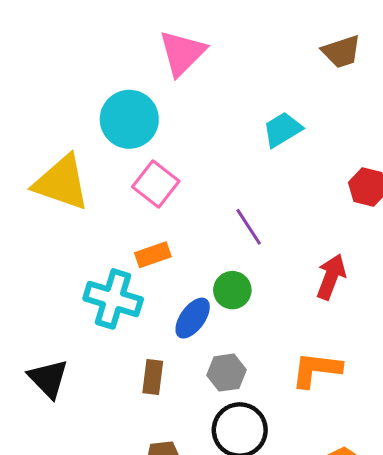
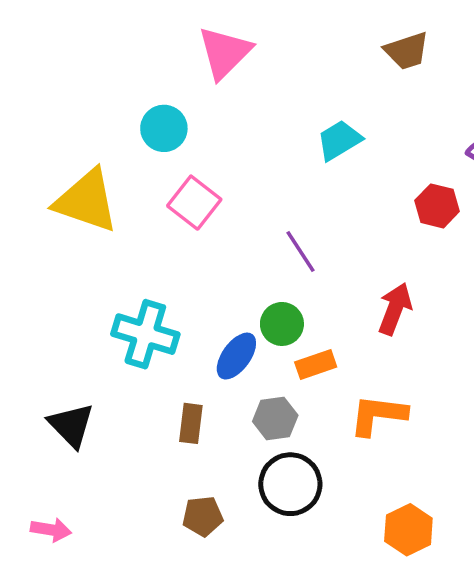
cyan circle: (129, 119) -> (164, 128), size x0.7
orange rectangle: (153, 255) -> (316, 364), moved

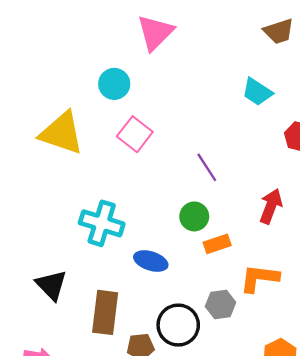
cyan trapezoid: (339, 140) -> (257, 92), moved, turned -116
blue ellipse: (236, 356) -> (151, 261), moved, turned 72
gray hexagon: (275, 418) -> (221, 304), moved
brown rectangle: (191, 423) -> (105, 312), moved, size x1.6
black circle: (290, 484) -> (178, 325), moved

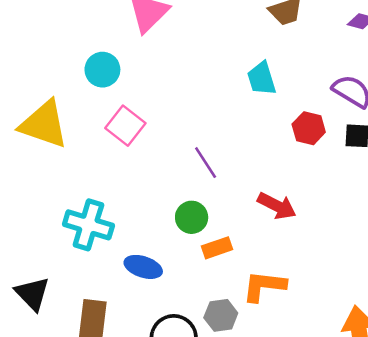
cyan trapezoid: (257, 92) -> (262, 79), turned 40
red arrow: (271, 206) -> (277, 206), turned 96

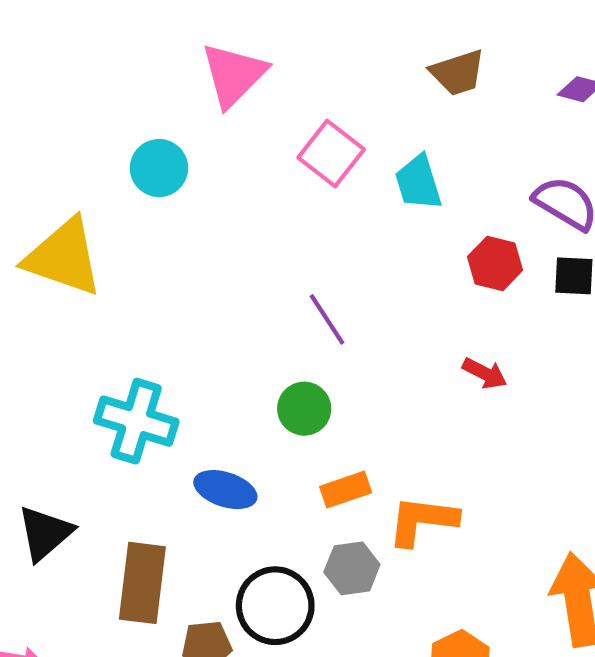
pink square: (125, 126) -> (331, 154), moved
red arrow: (277, 206) -> (485, 373), moved, size x0.7
orange rectangle: (217, 248) -> (346, 490), moved
black triangle: (32, 294) -> (45, 533), turned 33

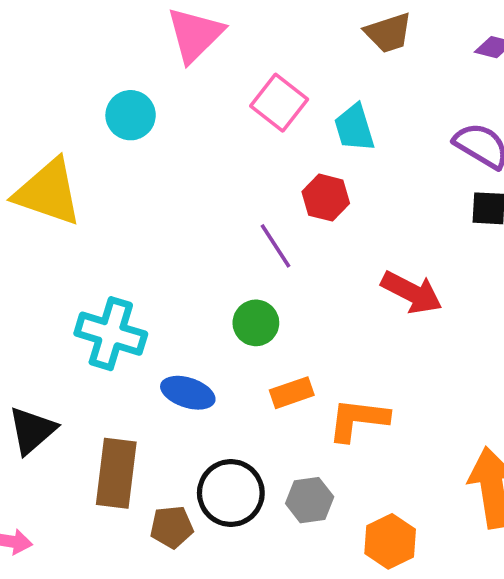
red hexagon: (495, 263) -> (326, 198), moved
red arrow: (485, 373) -> (412, 292), size x1.6
gray hexagon: (352, 568) -> (310, 500), moved

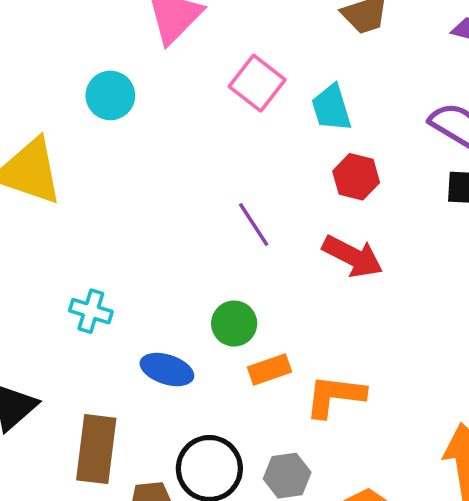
red hexagon: (326, 198) -> (356, 177), moved
red arrow: (412, 292) -> (353, 256), moved
green circle: (256, 323) -> (234, 324), moved
cyan cross: (111, 334) -> (91, 311), size x0.6

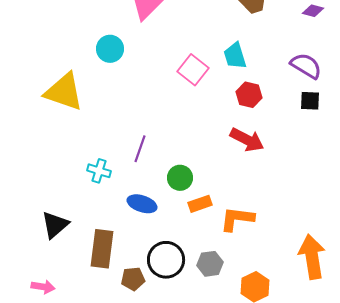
pink square: (257, 83) -> (193, 70), moved
purple line: (254, 225) -> (140, 149), moved, turned 52

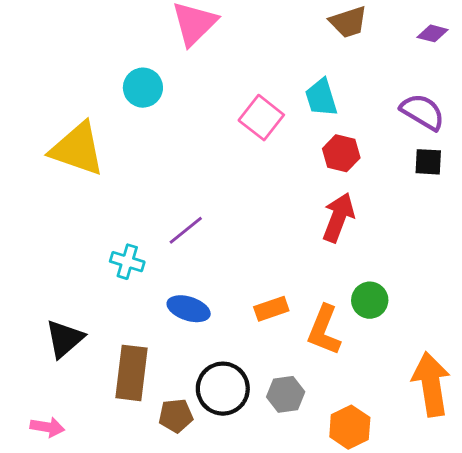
red arrow: (247, 140) -> (338, 217), turned -96
purple line: (140, 149) -> (186, 230), turned 32
green circle: (180, 178) -> (370, 300), moved
orange L-shape: (237, 219) -> (324, 330), turned -75

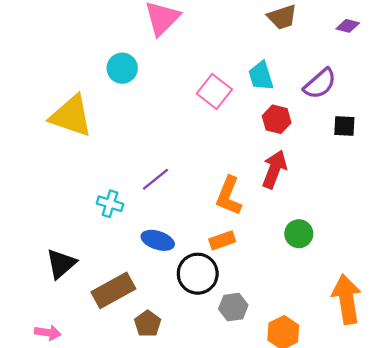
purple semicircle: (423, 112) -> (320, 84), moved, turned 108
orange L-shape: (324, 330) -> (229, 196), moved
brown rectangle: (132, 373) -> (113, 290), turned 54
black circle: (223, 389) -> (198, 274), moved
brown pentagon: (176, 416) -> (148, 324), turned -30

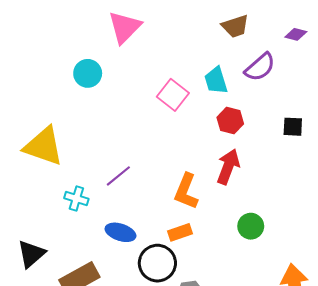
purple semicircle: (320, 84) -> (260, 67), moved
yellow triangle: (71, 116) -> (44, 146), moved

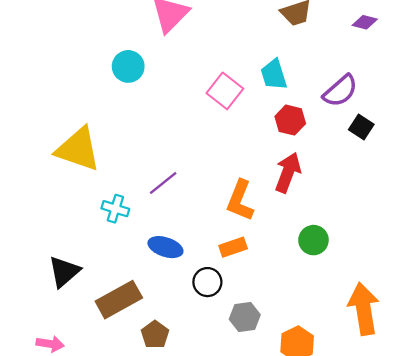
purple semicircle: (260, 67) -> (340, 91), moved
black square: (293, 127) -> (361, 127), turned 30
black circle: (157, 263) -> (207, 282), size x0.7

